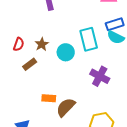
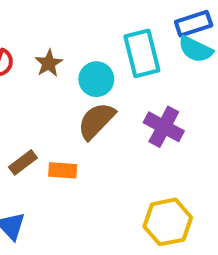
brown rectangle: (30, 64) -> (23, 162), moved
brown semicircle: (66, 107) -> (96, 121), moved

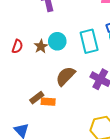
cyan circle: (96, 79) -> (57, 41), moved
brown rectangle: (23, 162) -> (37, 98), moved

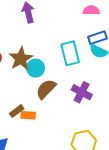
cyan circle: (57, 41) -> (36, 68), moved
brown star: (41, 46) -> (21, 59), size x1.6

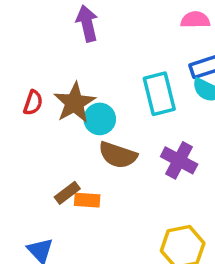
brown semicircle: (46, 89) -> (118, 155), turned -115

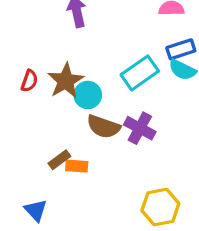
cyan rectangle: (159, 94) -> (140, 73), turned 69
purple cross: (179, 160) -> (140, 128), moved

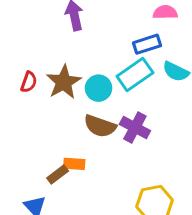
blue rectangle: (181, 49) -> (147, 44), moved
cyan circle: (88, 95) -> (99, 88), moved
brown rectangle: (59, 160) -> (58, 175), moved

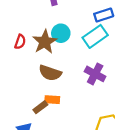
cyan circle: (99, 88) -> (61, 33), moved
brown semicircle: (100, 126) -> (50, 73), moved

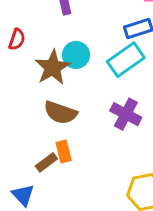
red semicircle: (20, 42) -> (17, 39), moved
orange rectangle: (52, 100) -> (64, 151), turned 72

